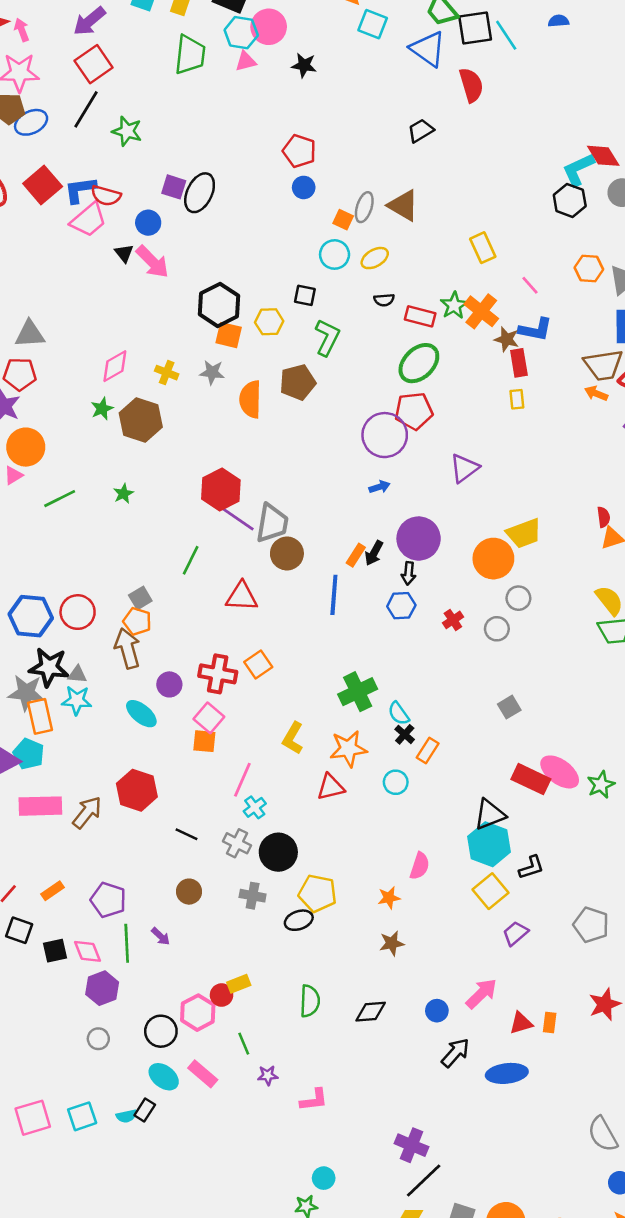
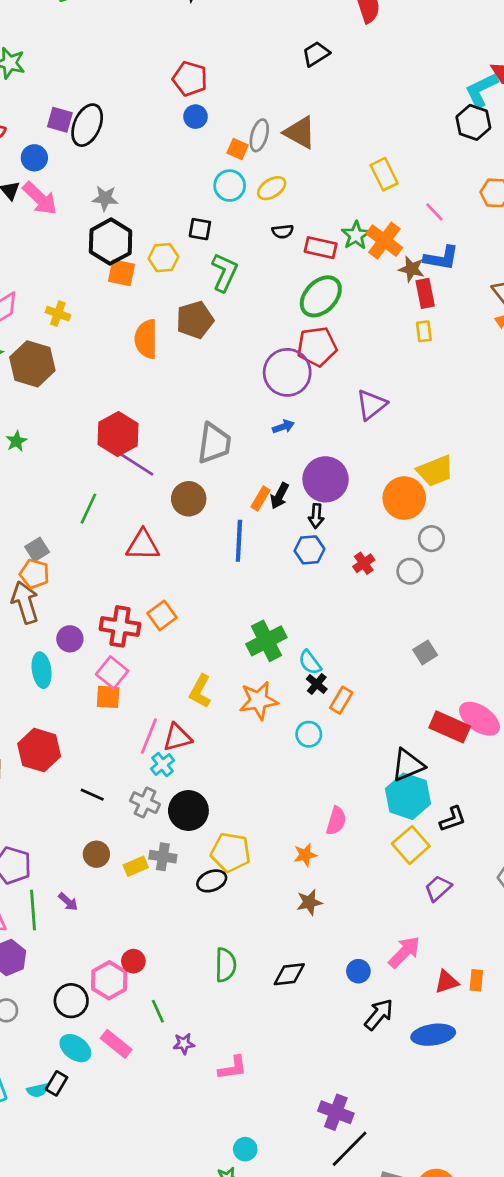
gray star: (212, 372) -> (105, 198), moved
gray trapezoid: (272, 523) -> (214, 443), moved
cyan ellipse: (141, 714) -> (42, 670), turned 44
red triangle: (331, 787) -> (177, 737), moved
yellow rectangle: (239, 984) -> (136, 866), moved

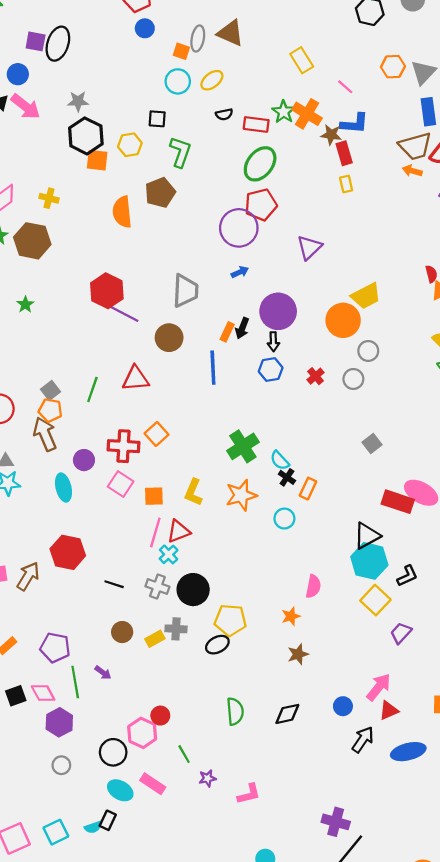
green line: (88, 509) -> (92, 390), moved
orange square: (108, 697) -> (154, 496), moved
red triangle: (447, 982) -> (389, 710), moved

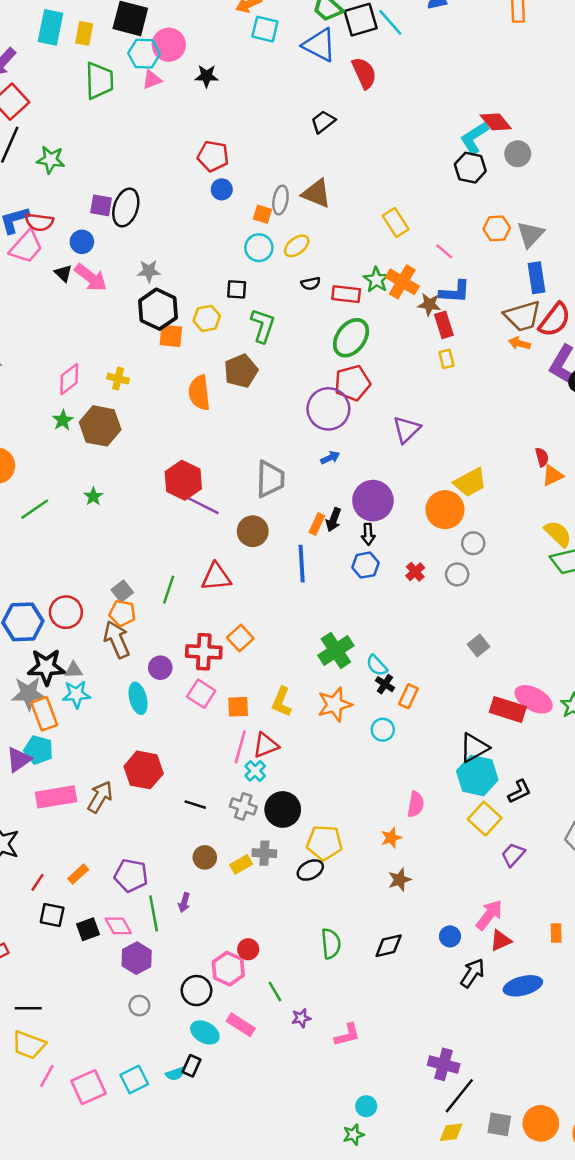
purple arrow: (103, 673) -> (184, 903), turned 70

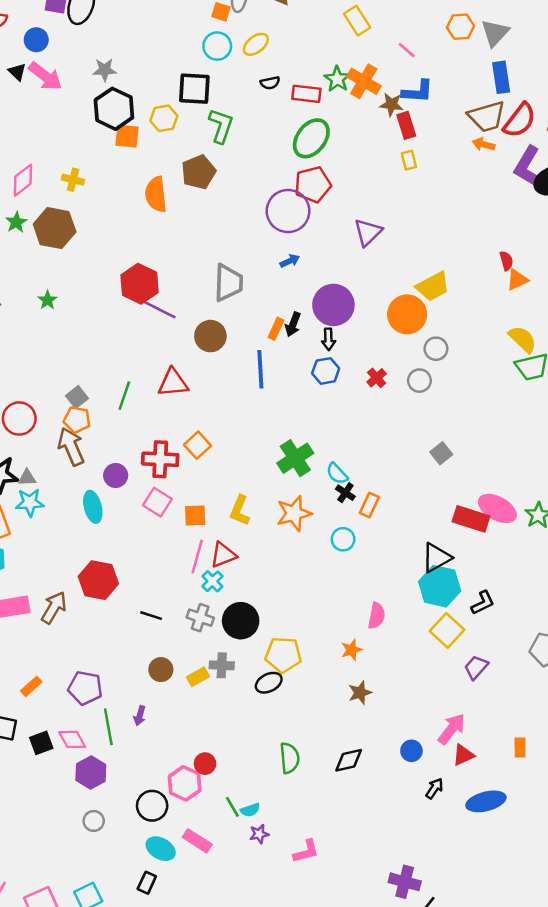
black square: (237, 289) -> (194, 89), size x1.6
black arrow: (472, 973) -> (434, 788), size x0.7
cyan semicircle: (175, 1074) -> (250, 810), moved

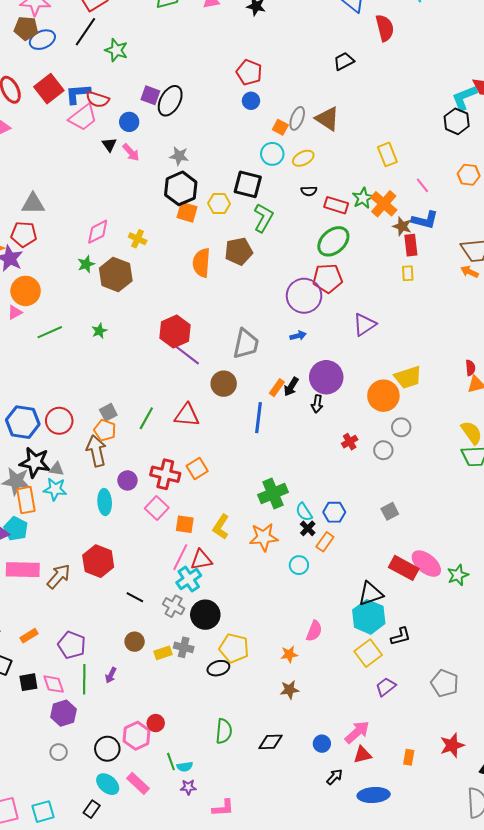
pink arrow: (45, 76) -> (131, 152), size x0.7
blue hexagon: (326, 371) -> (334, 512), moved
cyan cross: (212, 581) -> (189, 579), size x1.4

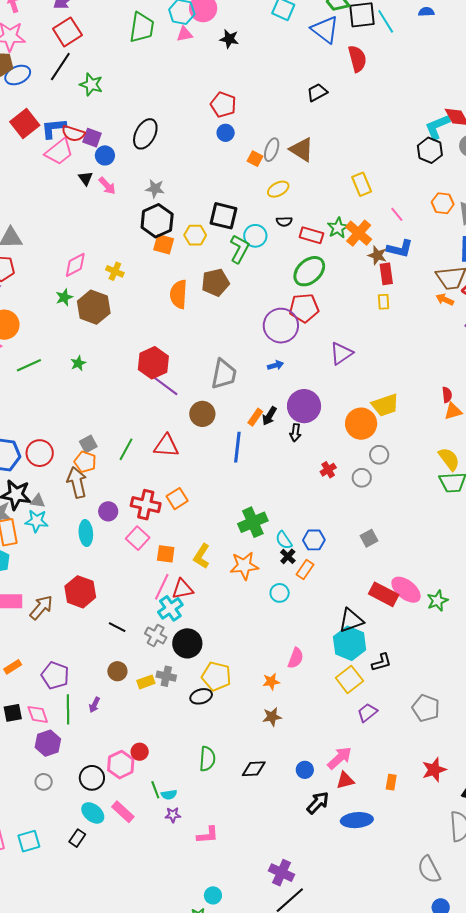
purple square: (150, 95) -> (92, 138), moved
cyan circle: (272, 154) -> (255, 236), moved
black arrow: (335, 777) -> (318, 803), size x1.4

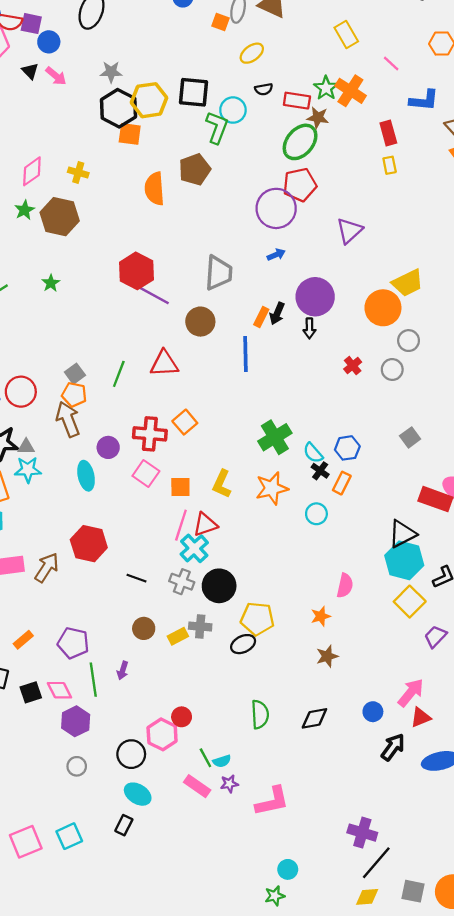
yellow hexagon: (195, 235) -> (149, 100), moved, size x1.4
blue L-shape: (400, 249) -> (424, 100), moved
brown star: (377, 255) -> (318, 118), moved
pink rectangle: (123, 812) -> (197, 786), moved
pink L-shape: (208, 835) -> (272, 801), size x1.4

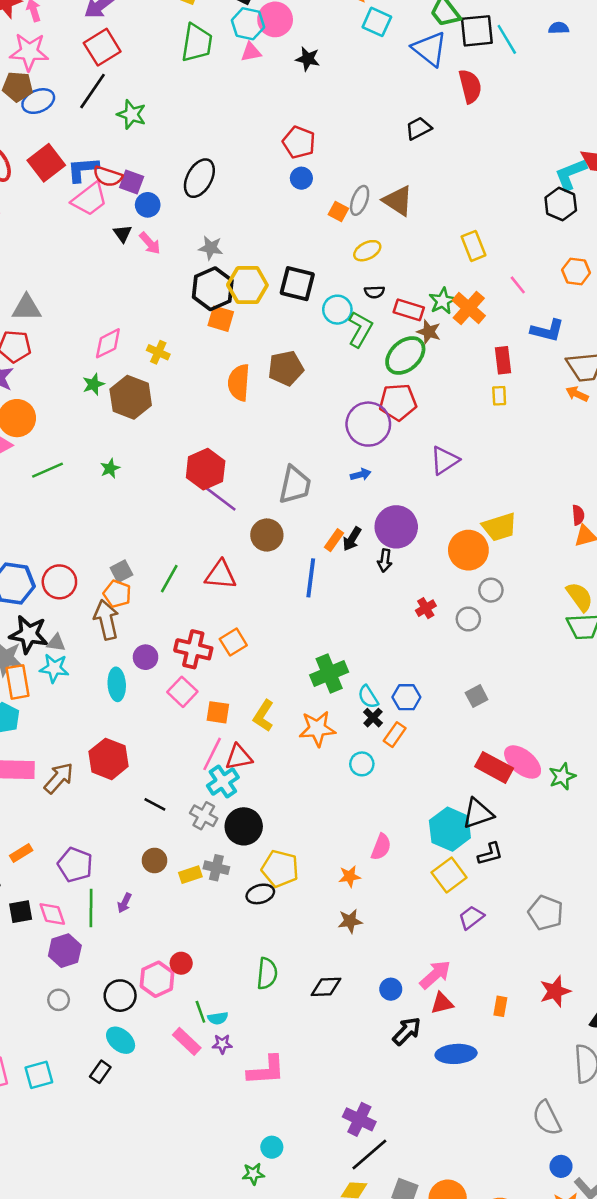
green L-shape: (217, 127) -> (360, 329), moved
black triangle: (402, 534) -> (478, 813), moved

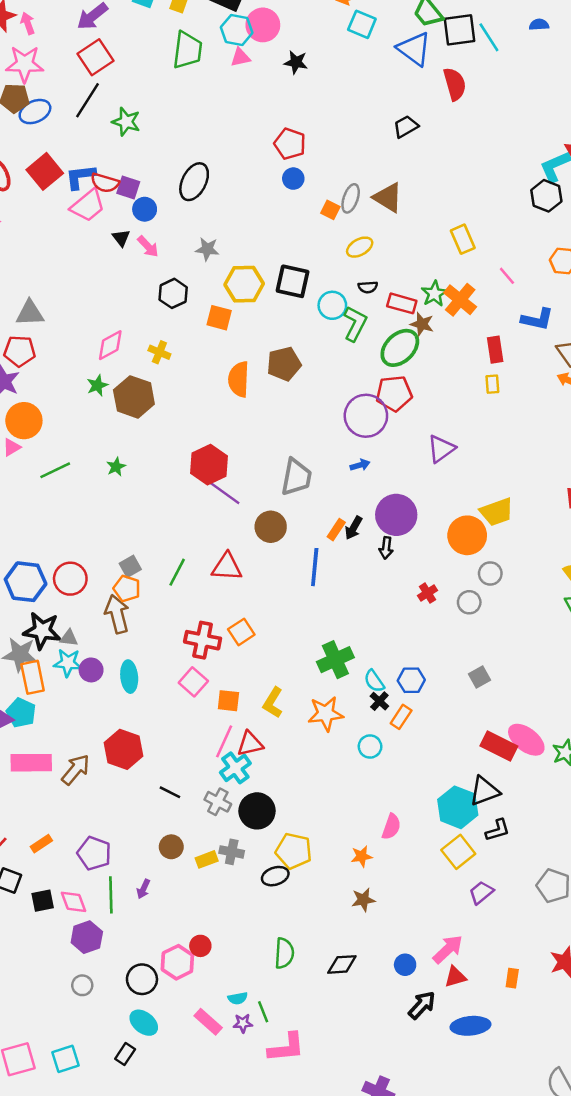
black hexagon: (213, 289) -> (173, 293), moved, size x0.7
purple circle: (146, 657) -> (91, 670), moved
green line: (200, 1012) -> (263, 1012), moved

